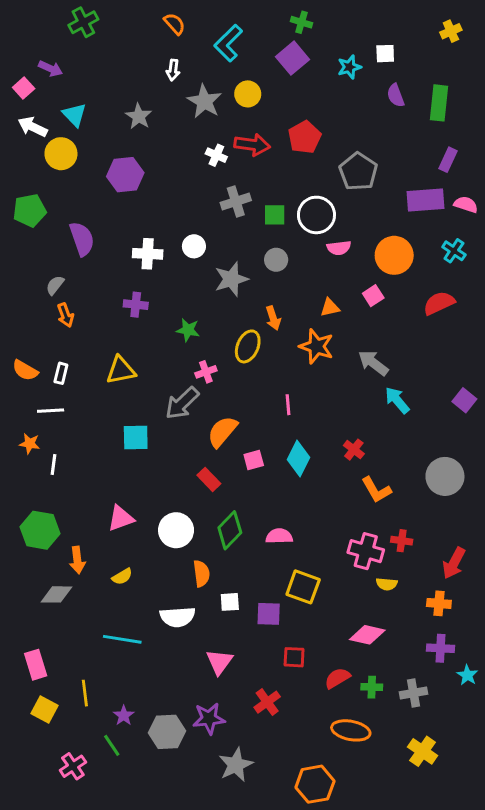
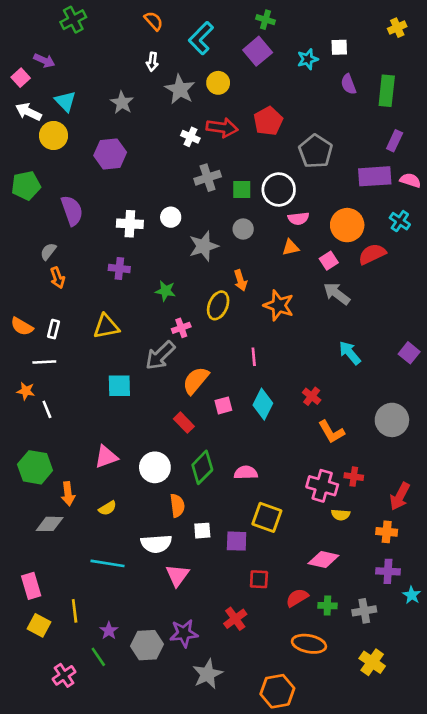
red semicircle: (439, 303) -> (372, 254), moved
orange triangle: (330, 308) -> (291, 247), moved
gray arrow: (373, 363) -> (337, 294), moved
white line: (53, 464) -> (47, 409), turned -30
pink triangle: (219, 662) -> (177, 575), moved

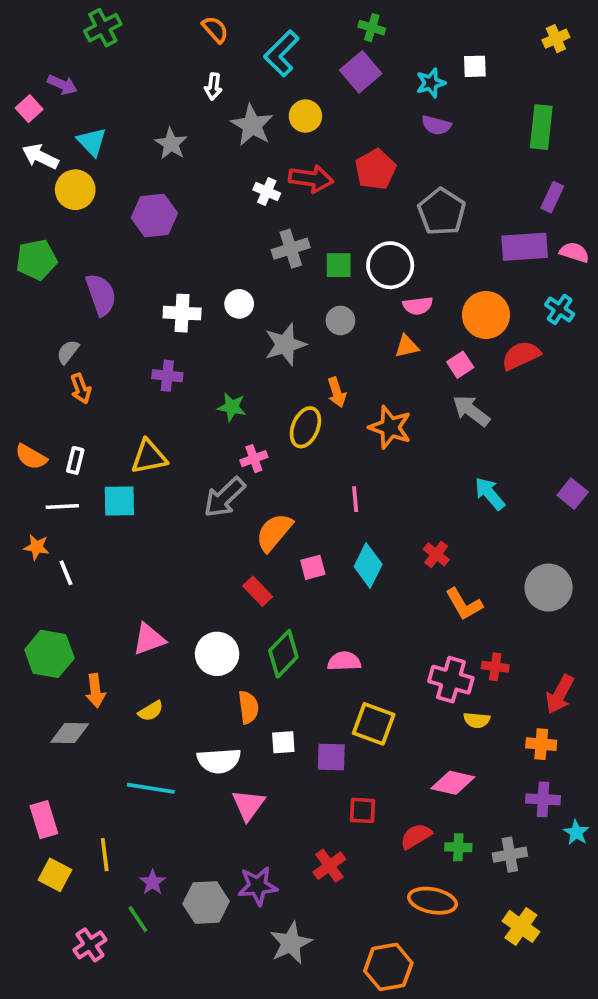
purple semicircle: (348, 84) -> (436, 125), moved, turned -54
cyan square: (119, 386) -> (119, 501), moved

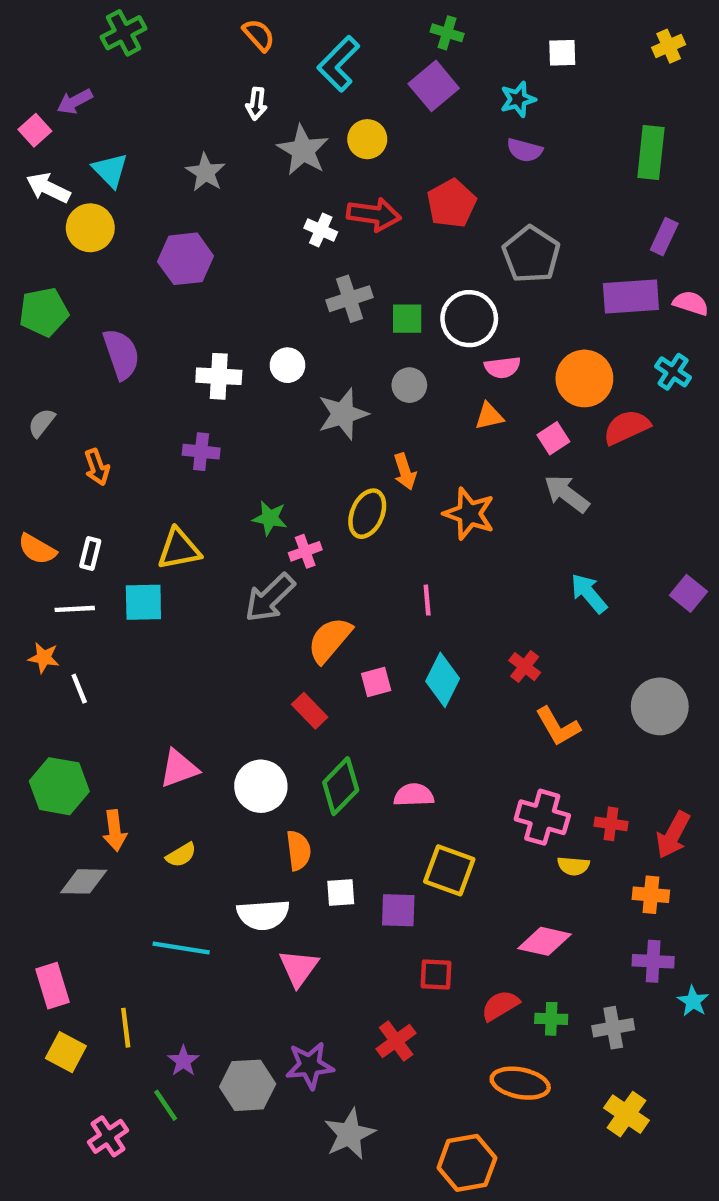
white square: (475, 66) -> (562, 53), moved
purple arrow: (62, 85) -> (75, 101), turned 128
gray semicircle: (68, 352) -> (42, 423), moved
green star: (232, 407) -> (270, 518), moved
red cross: (495, 667) -> (611, 824), moved

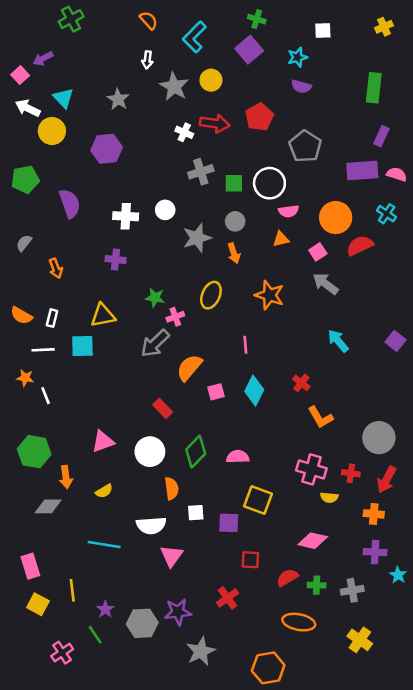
orange arrow: (405, 472) -> (234, 253), moved
gray circle: (660, 706) -> (379, 438), moved
red rectangle: (310, 711) -> (163, 408), moved

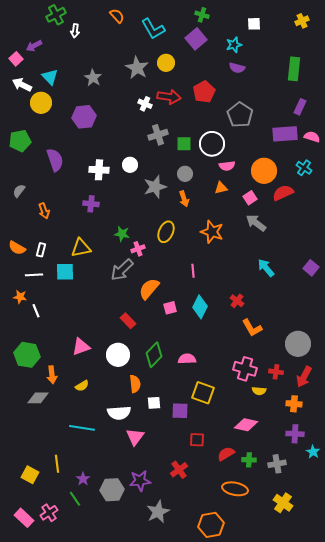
cyan L-shape: (194, 37) -> (153, 29), turned -75
white arrow: (147, 60) -> (75, 31), moved
pink rectangle: (30, 566) -> (24, 518), moved, turned -30

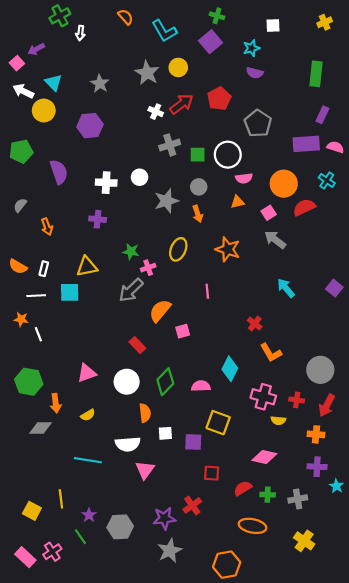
red arrow: (169, 97) -> (181, 104), turned -45
cyan diamond: (200, 307) -> (230, 369), moved
purple star: (140, 481) -> (164, 518), moved

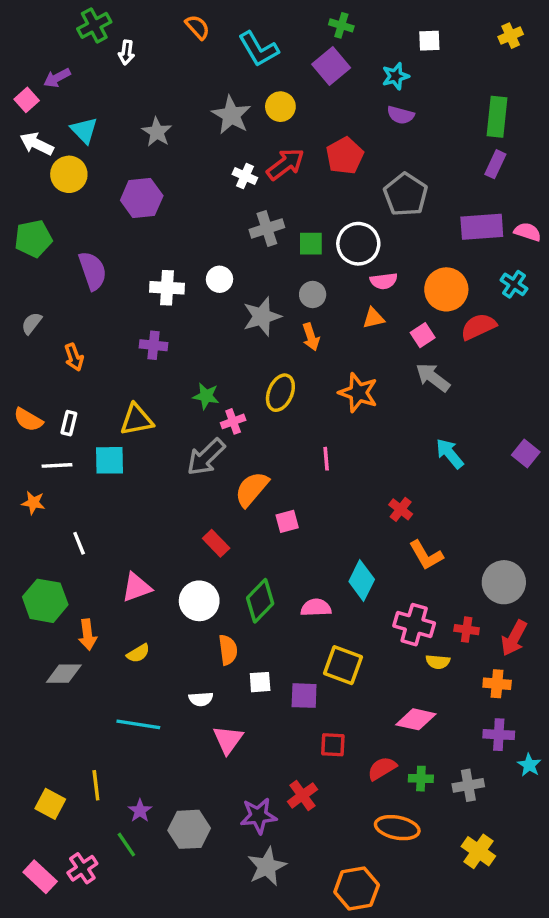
purple rectangle: (322, 115) -> (495, 164), moved
white line: (38, 334) -> (79, 543), moved
white semicircle: (128, 444) -> (201, 699), size x0.6

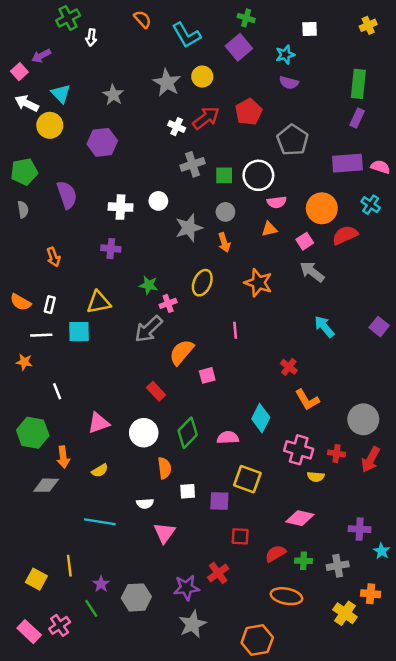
gray semicircle: (32, 323) -> (23, 209), moved, turned 133
orange cross: (497, 684) -> (371, 594), moved

